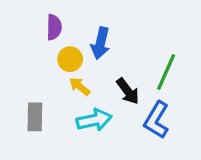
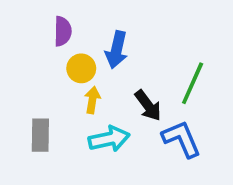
yellow arrow: (80, 86) -> (92, 100), turned 60
blue L-shape: (157, 120) -> (181, 139), turned 126

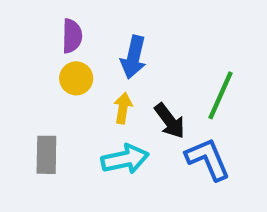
yellow circle: (81, 68) -> (76, 78), moved
yellow arrow: (92, 100) -> (123, 108), moved

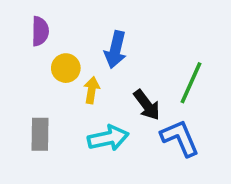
purple semicircle: (72, 36) -> (40, 31), moved
yellow arrow: (123, 108) -> (92, 90), moved

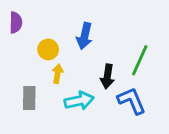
purple semicircle: (40, 31) -> (16, 23), moved
yellow arrow: (92, 90) -> (58, 74), moved
black arrow: (147, 105) -> (107, 76), turned 45

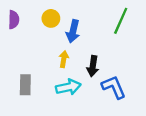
yellow circle: (48, 49) -> (51, 18), moved
green line: (140, 60) -> (121, 21), moved
yellow arrow: (58, 74) -> (64, 59), moved

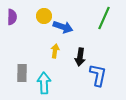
blue arrow: (73, 31) -> (63, 27), turned -84
cyan arrow: (68, 87) -> (44, 83), moved, turned -80
blue L-shape: (114, 87) -> (98, 75), turned 35

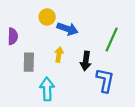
purple semicircle: (12, 17) -> (13, 36), moved
green line: (104, 18) -> (112, 40), moved
gray rectangle: (22, 73) -> (29, 62), moved

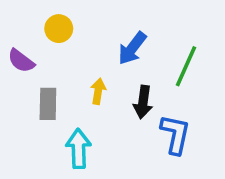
yellow circle: (47, 17) -> (59, 29), moved
blue arrow: (68, 29) -> (132, 48), moved, turned 108
purple semicircle: (13, 36) -> (21, 61), turned 126

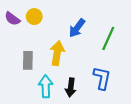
purple semicircle: (21, 61) -> (12, 19), moved
yellow arrow: (98, 91) -> (57, 53), size x1.6
black arrow: (143, 102) -> (71, 87), moved

